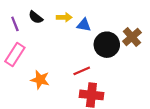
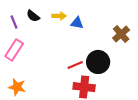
black circle: (107, 45) -> (98, 62), moved
orange star: (40, 80) -> (17, 87), moved

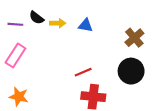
yellow arrow: (59, 16) -> (58, 23), moved
purple line: (14, 22) -> (15, 24), turned -64
black circle: (98, 62) -> (131, 71), moved

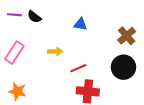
yellow arrow: (58, 23) -> (55, 51), moved
purple line: (15, 24) -> (14, 15), moved

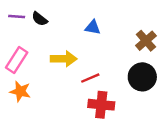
yellow arrow: (55, 51) -> (64, 59), size x1.5
orange star: (17, 91) -> (20, 91), moved

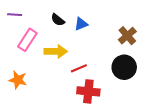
black semicircle: (40, 19) -> (58, 20), moved
blue triangle: (93, 27) -> (81, 24), turned -32
pink rectangle: (17, 60) -> (27, 40), moved

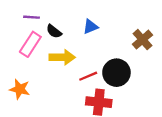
purple line: (15, 15) -> (32, 17), moved
black semicircle: (58, 20) -> (54, 31), moved
black circle: (124, 67) -> (116, 73), moved

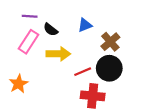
brown cross: (142, 40) -> (110, 42), moved
orange star: (20, 89) -> (19, 84), turned 30

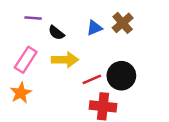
pink rectangle: (29, 42) -> (26, 60), moved
brown cross: (110, 42) -> (123, 23), moved

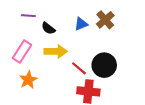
red line: (92, 79) -> (79, 68), turned 63
orange star: (21, 93) -> (28, 80), moved

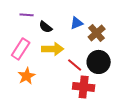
brown cross: (105, 20) -> (97, 33), moved

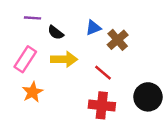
black circle: (99, 62) -> (148, 97), moved
red line: (75, 65) -> (103, 73), moved

